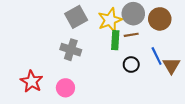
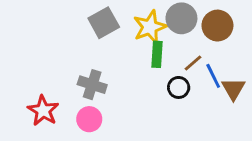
brown line: (131, 35) -> (193, 63), moved, turned -32
gray cross: (71, 50) -> (92, 85), moved

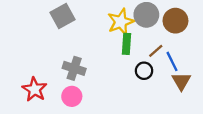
gray square: (104, 23) -> (62, 16), moved
brown triangle: (233, 89) -> (181, 81), moved

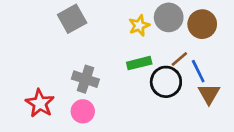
yellow star: (121, 22) -> (139, 25), size x0.7
green rectangle: (127, 44) -> (139, 63), moved, turned 72
black circle: (144, 71) -> (166, 82), size x1.5

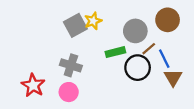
gray circle: (169, 17) -> (135, 31), moved
gray square: (72, 19) -> (75, 25), moved
yellow star: (139, 25) -> (93, 21), moved

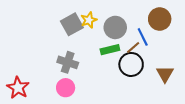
gray circle: (135, 31) -> (115, 27), moved
brown line: (149, 49) -> (133, 48), moved
blue line: (164, 59) -> (143, 37), moved
red star: (33, 85) -> (18, 88), moved

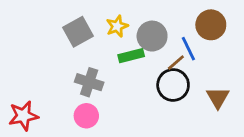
gray square: (72, 24) -> (78, 32), moved
green rectangle: (110, 50) -> (131, 56), moved
red star: (18, 88) -> (23, 116), turned 30

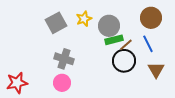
blue line: (188, 49) -> (148, 44), moved
green rectangle: (131, 56) -> (114, 40), moved

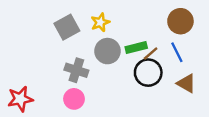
gray circle: (109, 26) -> (107, 51), moved
brown triangle: (156, 70) -> (186, 83), turned -30

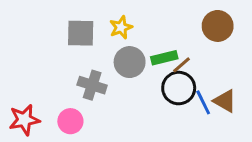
gray square: (67, 27) -> (81, 33), turned 30
blue line: (177, 52) -> (203, 102), moved
pink circle: (74, 99) -> (70, 121), moved

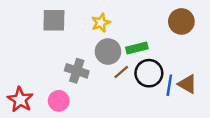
gray square: (81, 33) -> (54, 20), moved
brown line: (182, 65) -> (121, 72), moved
blue line: (203, 102) -> (169, 85), turned 35
red star: (24, 120) -> (20, 100), turned -30

